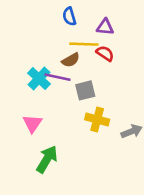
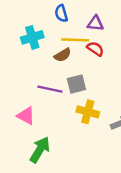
purple line: (57, 77) -> (50, 89), moved
cyan cross: (39, 79) -> (32, 37), moved, turned 30
pink triangle: (32, 123) -> (26, 116), turned -36

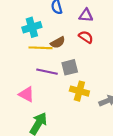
yellow line: (75, 40) -> (41, 48), moved

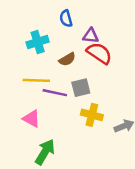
purple triangle: (86, 15) -> (91, 36), moved
red semicircle: (86, 37) -> (99, 53), size x1.5
yellow line: (41, 48) -> (36, 80), moved

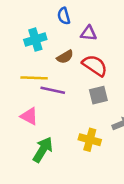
red semicircle: (99, 53) -> (95, 65), moved
gray square: (81, 88) -> (98, 95), moved
yellow cross: (92, 115) -> (90, 140), moved

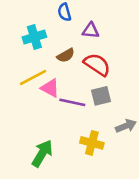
yellow line: (34, 78) -> (33, 78), turned -30
purple line: (53, 90) -> (72, 102), moved
pink triangle: (29, 116) -> (50, 88), moved

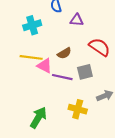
brown semicircle: (66, 55) -> (64, 53), moved
red semicircle: (97, 65) -> (99, 47), moved
yellow line: (33, 78) -> (31, 57), turned 35

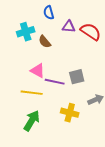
red semicircle: (99, 47) -> (91, 32), moved
brown semicircle: (64, 53) -> (45, 42), moved, turned 80
yellow line: (31, 57) -> (32, 93), moved

